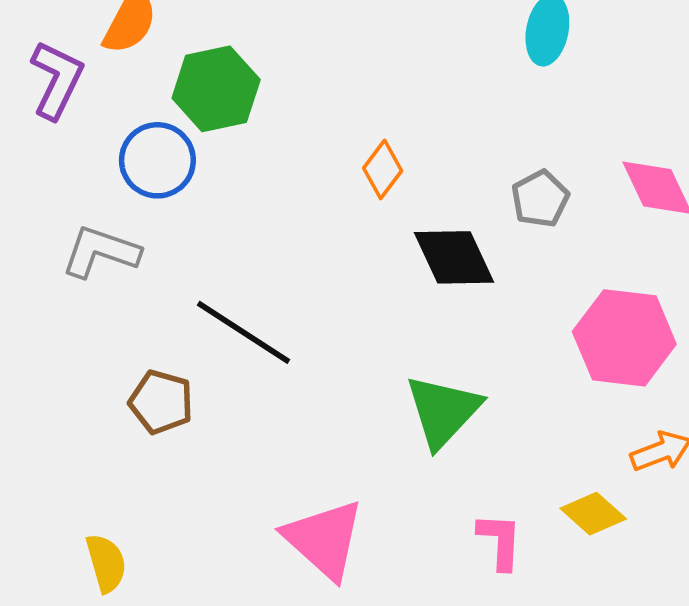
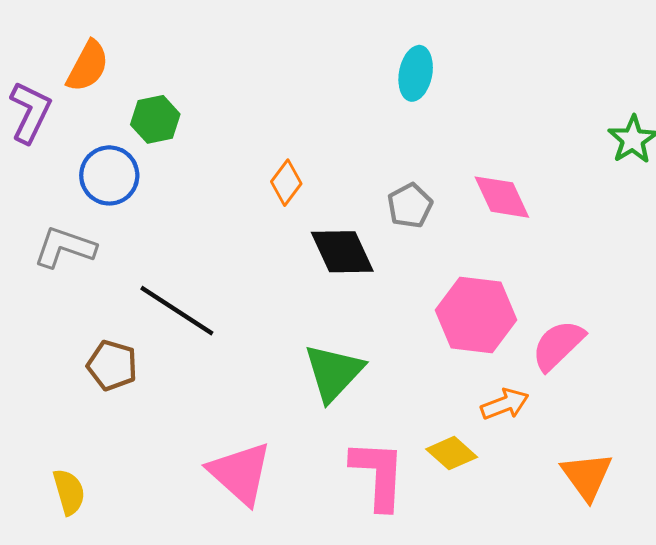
green hexagon: (216, 89) -> (155, 119), size x0.7
pink L-shape: (500, 541) -> (378, 475), size x1.6

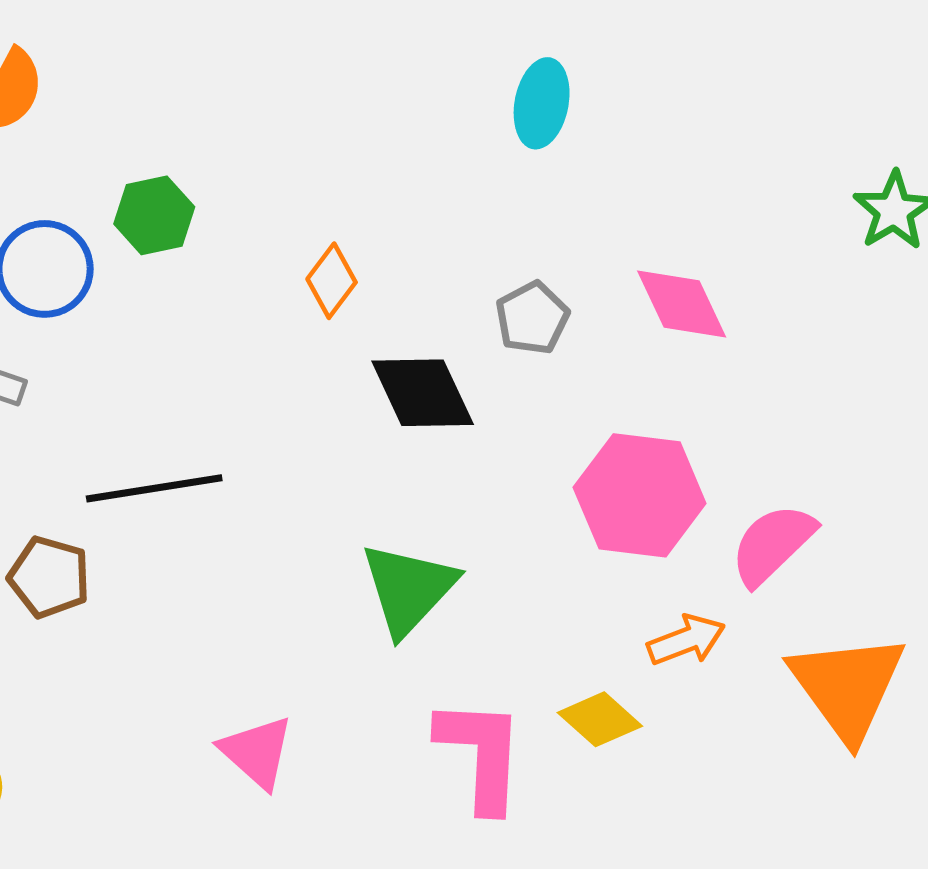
green hexagon: (155, 119) -> (154, 215), moved
black line: (177, 311) -> (154, 488), turned -42
pink triangle: (240, 473) -> (257, 752), size x0.7
orange triangle: (587, 476) -> (847, 687), moved, size x1.4

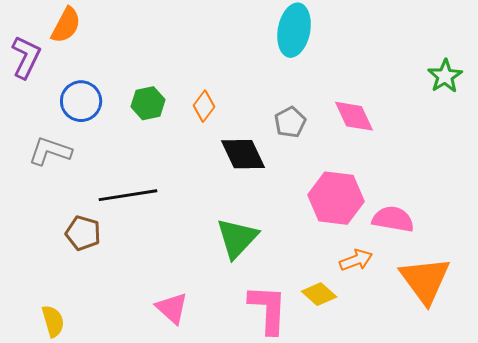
cyan ellipse: (542, 103) -> (294, 30), size x1.4
green hexagon: (154, 215) -> (148, 103), moved
pink semicircle: (773, 544) -> (393, 219), turned 54

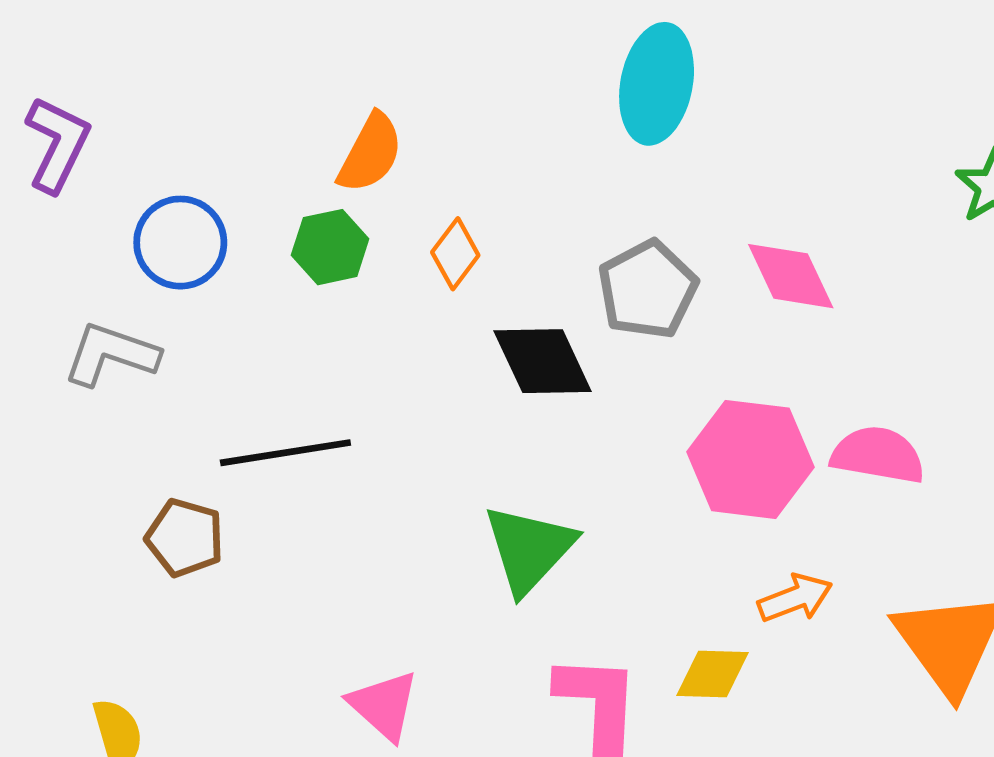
orange semicircle: (66, 25) -> (370, 153), moved
gray pentagon: (290, 122) -> (648, 290), size x1.4
pink semicircle: (393, 219) -> (878, 455), moved
yellow diamond: (319, 294) -> (712, 674), turned -40

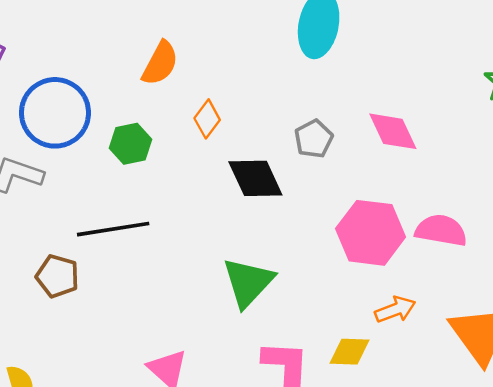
blue circle: (180, 243) -> (55, 113), size x1.4
green hexagon: (330, 247) -> (130, 144), moved
gray pentagon: (648, 290) -> (314, 139), size x0.7

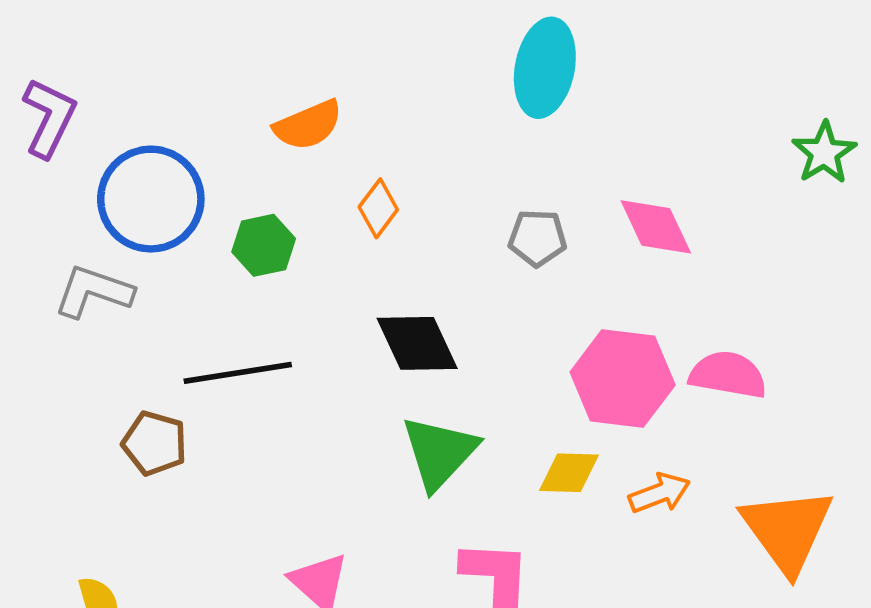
orange semicircle: (160, 63) -> (308, 125), turned 39
gray pentagon: (314, 139) -> (537, 238), turned 30
black diamond: (255, 178) -> (417, 343), moved
yellow diamond: (350, 352) -> (569, 473), moved

